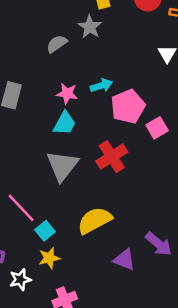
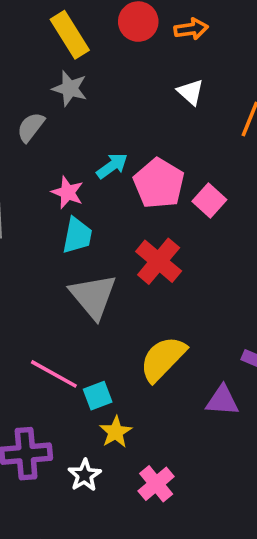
pink star: (67, 94) -> (68, 192), turned 30
cyan square: (45, 231) -> (98, 396), turned 36

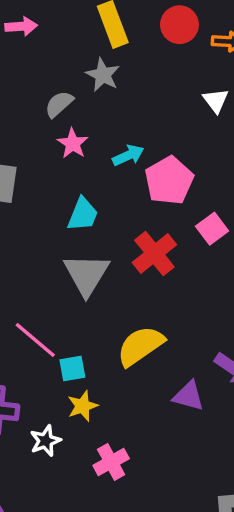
pink star: (68, 192) -> (73, 143), moved
pink square: (209, 201) -> (212, 229), moved

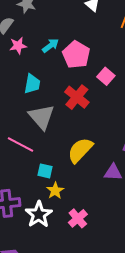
pink star: (73, 143) -> (18, 46), turned -30
pink line: (35, 340) -> (21, 144), moved
cyan square: (72, 368) -> (45, 171), turned 35
white star: (45, 441) -> (39, 214), size x1.5

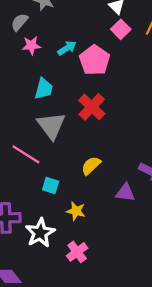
pink square: (106, 76) -> (121, 29), moved
yellow semicircle: (80, 150) -> (91, 166), size x0.7
yellow star: (55, 191) -> (76, 211), moved, turned -30
pink cross: (78, 218) -> (77, 252), moved

